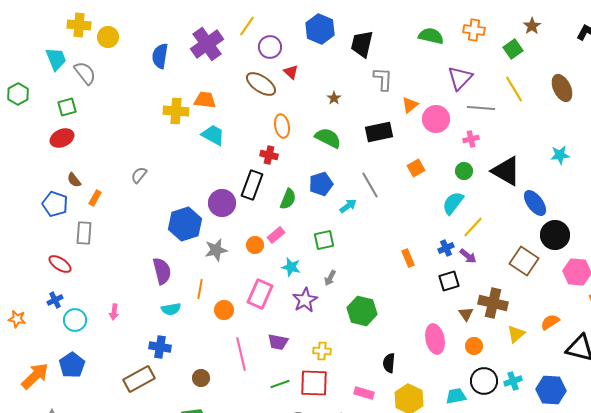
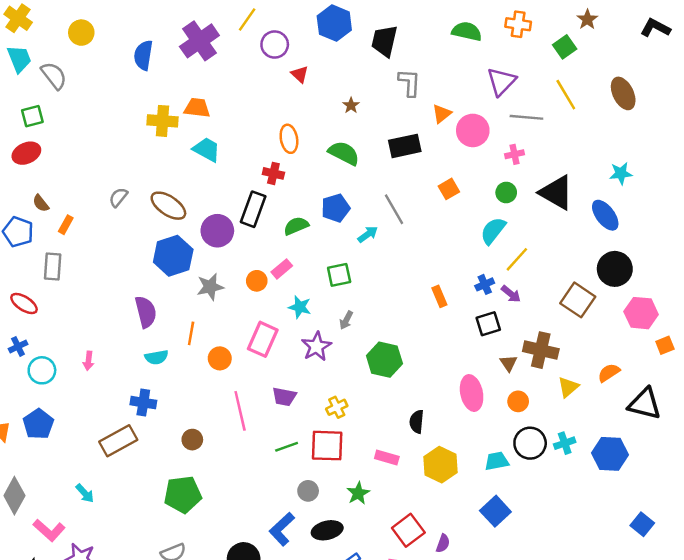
yellow cross: (79, 25) -> (18, 18), moved, turned 30
brown ellipse: (261, 84) -> (168, 206), moved
green semicircle: (288, 199) -> (296, 226), turned -135
blue ellipse: (535, 203) -> (605, 215), moved
yellow cross: (322, 351) -> (337, 407), turned -30

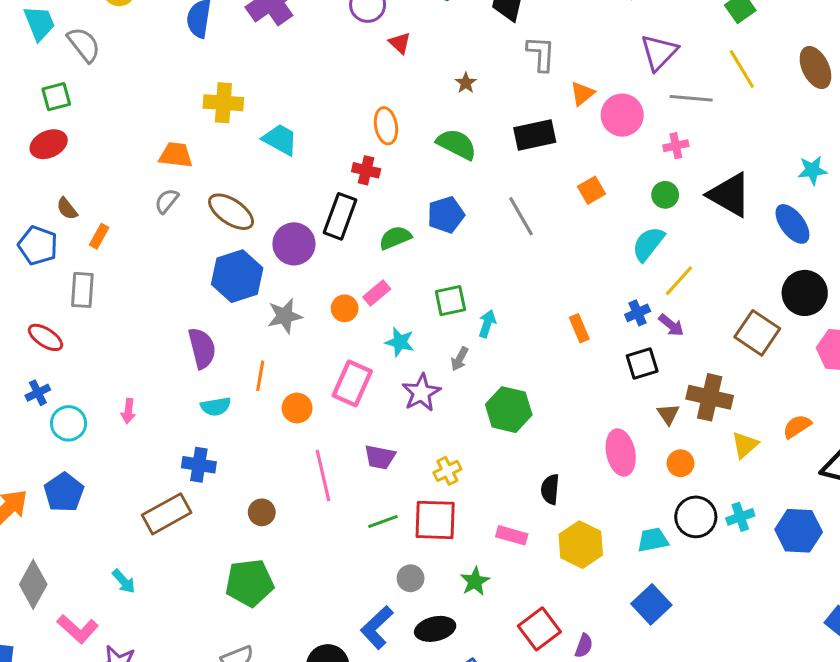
orange trapezoid: (197, 108) -> (176, 155), moved
cyan arrow: (368, 234) -> (487, 324), moved, turned -36

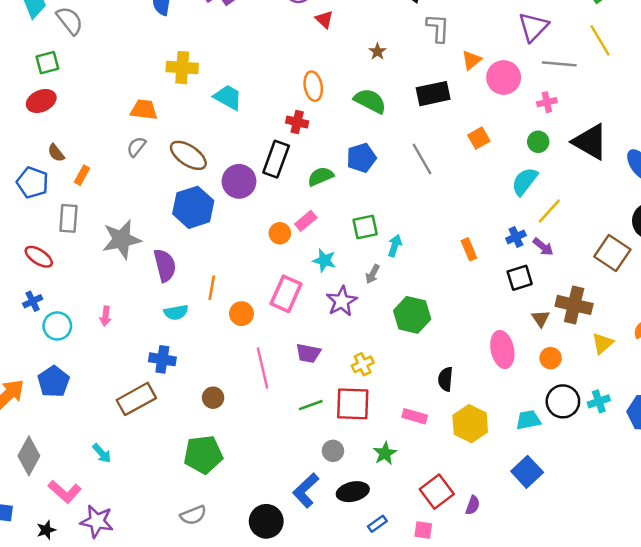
gray star: (285, 316) -> (122, 239), moved, size x1.4

